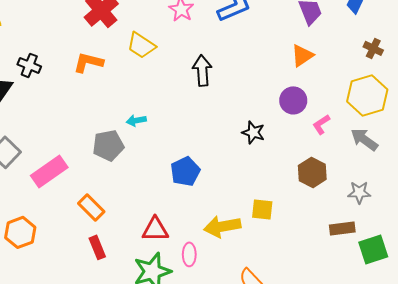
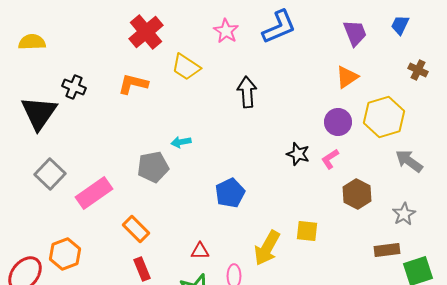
yellow hexagon: (367, 95) -> (384, 117), moved
pink L-shape: (321, 124) -> (330, 159), moved
gray star: (359, 192) -> (404, 214), turned -30
yellow arrow: (222, 226) -> (267, 248), turned -51
red triangle: (155, 229) -> (200, 251), size x0.7

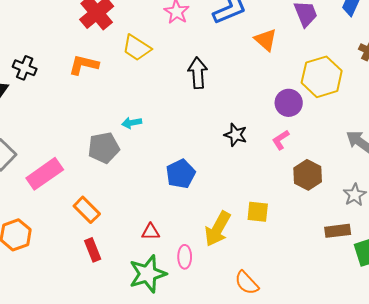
orange triangle: (347, 77) -> (266, 40), moved, turned -45
yellow hexagon: (384, 117) -> (322, 77), moved
black star: (298, 154) -> (236, 135), moved

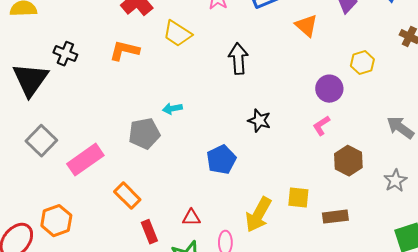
yellow hexagon: (322, 77) -> (362, 63), size x0.6
black star: (236, 135) -> (259, 121), moved
brown rectangle: (338, 231) -> (335, 217), moved
red rectangle: (93, 250) -> (149, 232), moved

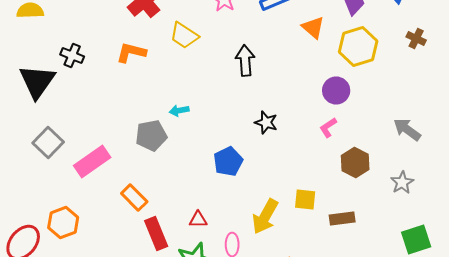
yellow hexagon: (362, 63) -> (358, 46), moved, size x1.6
red rectangle: (149, 232) -> (156, 234), size x1.4

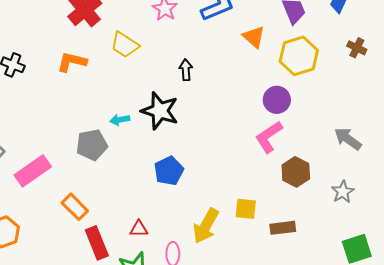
black arrow: (245, 60) -> (186, 70), size x0.7
black star: (266, 122) -> (160, 111), moved, size x1.6
pink L-shape: (328, 128) -> (269, 137), size x1.6

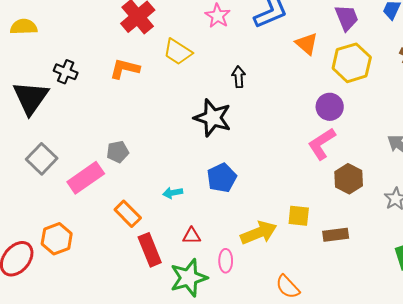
cyan arrow: (120, 120) -> (173, 193), moved
gray pentagon: (92, 145) -> (118, 152), moved, size x0.7
yellow arrow: (206, 226) -> (259, 233), turned -141

